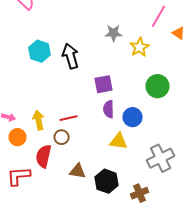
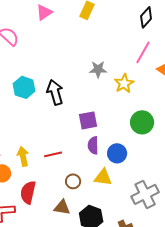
brown circle: (62, 137) -> (73, 181), moved

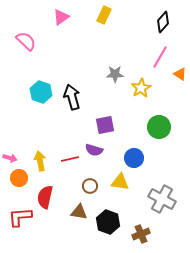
purple semicircle: (93, 145) -> (94, 150), moved, turned -72
gray cross: (145, 194) -> (162, 199), turned -36

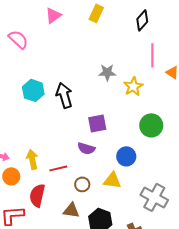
black diamond: (163, 22) -> (142, 20), moved
pink line: (160, 57) -> (152, 55), turned -30
red line: (70, 159) -> (58, 168), moved

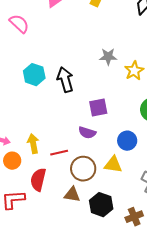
brown circle: (82, 184) -> (83, 169), size x1.6

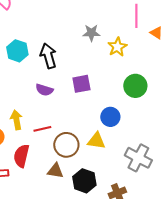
purple semicircle: (87, 133) -> (44, 90), moved

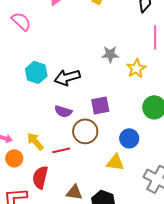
black arrow: (48, 56) -> (67, 77), turned -90
yellow arrow: (16, 120) -> (35, 141), turned -30
brown circle: (66, 145) -> (85, 131), moved

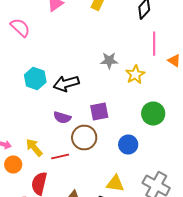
yellow triangle: (115, 162) -> (115, 184), moved

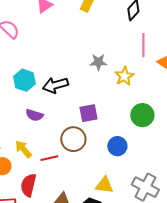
purple semicircle: (62, 118) -> (34, 115), moved

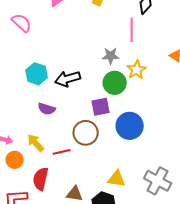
pink line: (143, 45) -> (132, 30), moved
green circle: (142, 115) -> (115, 83), moved
blue circle: (117, 146) -> (130, 126), moved, size x1.4

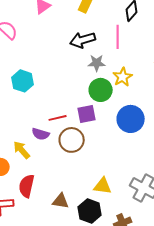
black arrow: (68, 79) -> (83, 40), moved
purple semicircle: (47, 109) -> (41, 134), moved
blue circle: (130, 126) -> (131, 119), moved
red line: (62, 152) -> (58, 118), moved

